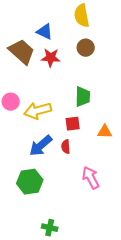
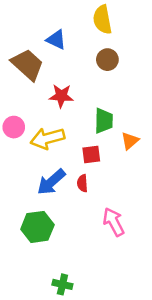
red star: (51, 58) -> (61, 96), moved
orange triangle: (105, 132) -> (130, 141), moved, turned -42

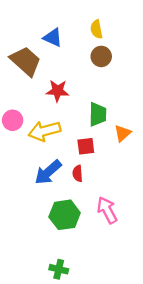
yellow semicircle: (102, 20) -> (96, 29), moved, size x0.7
green hexagon: (37, 227) -> (65, 215), moved

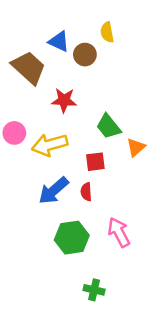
brown circle: (101, 56) -> (85, 55), moved
green trapezoid: (98, 114) -> (108, 126), turned 140
green cross: (59, 269) -> (94, 290), moved

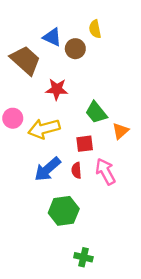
pink arrow: (119, 232) -> (105, 172), moved

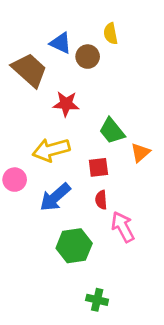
pink circle: (13, 118) -> (15, 180), moved
red semicircle: (76, 170) -> (101, 200), moved
pink arrow: (105, 172) -> (123, 227), moved

